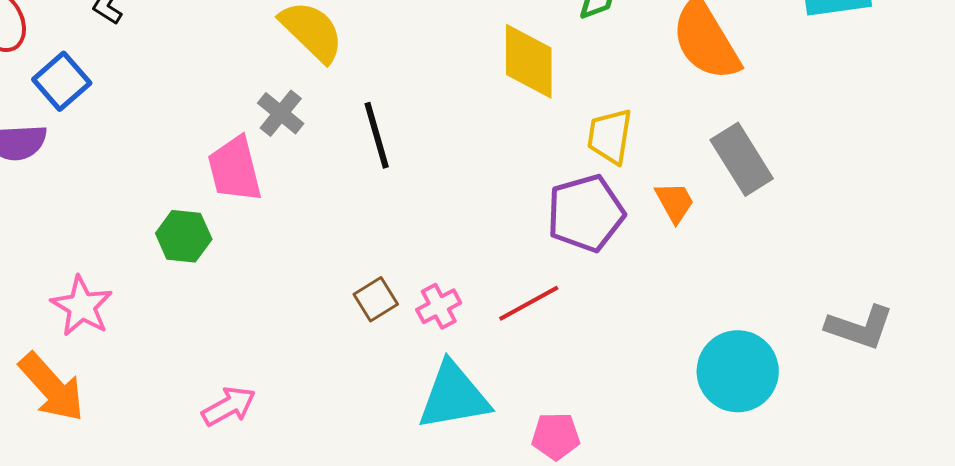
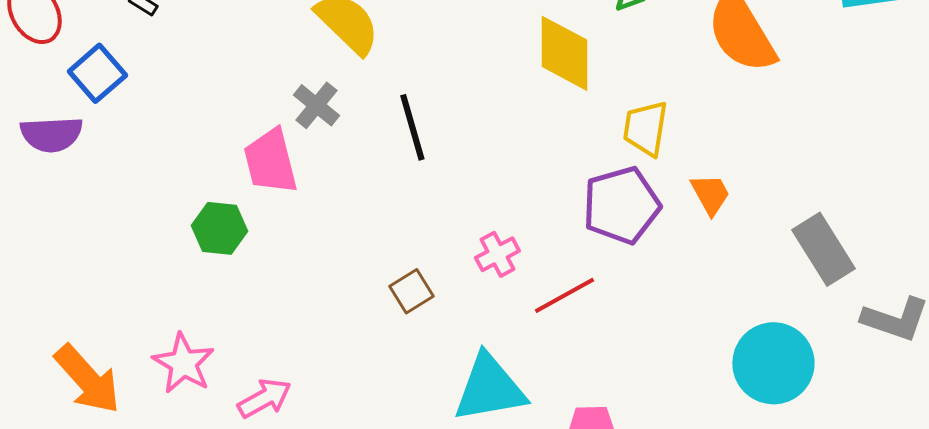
gray rectangle: (742, 159) -> (823, 249), moved
pink star: (82, 306) -> (183, 363), moved
pink cross: (439, 306) -> (497, 254), moved

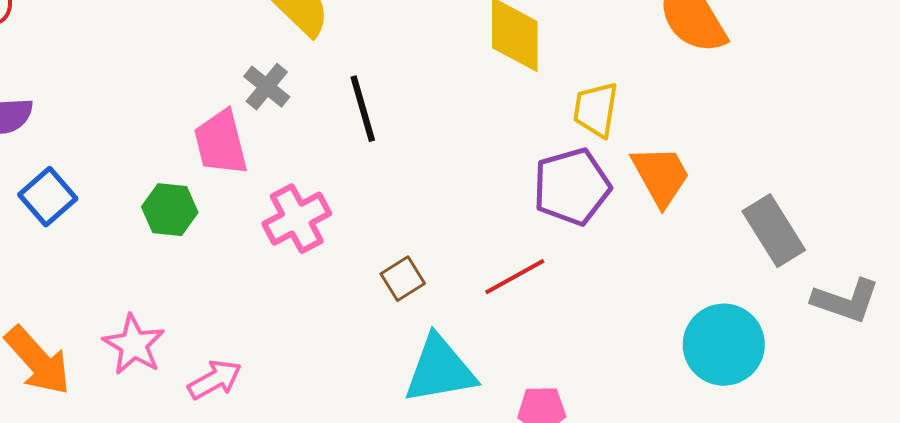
blue square: (97, 73) -> (48, 197), moved
orange trapezoid: (710, 194) -> (661, 176), size x1.5
pink cross: (497, 254) -> (297, 219), moved, size x1.5
brown square: (411, 291) -> (403, 279), moved

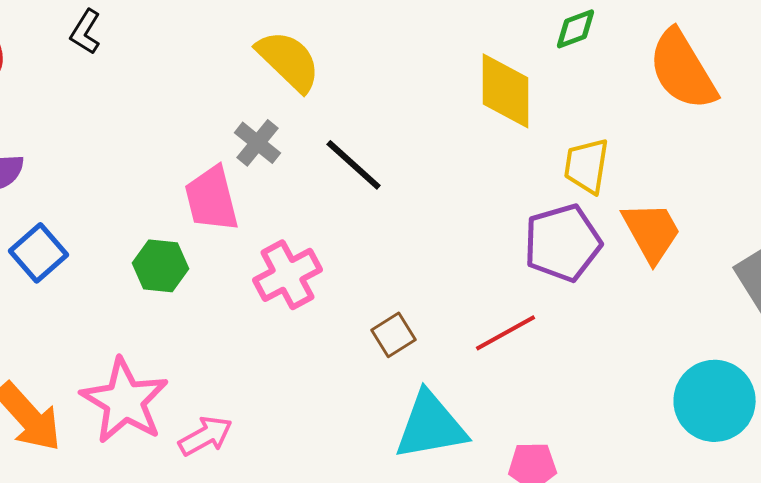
black line: (363, 109) -> (354, 165), turned -32
pink star: (134, 345) -> (125, 401), size x1.4

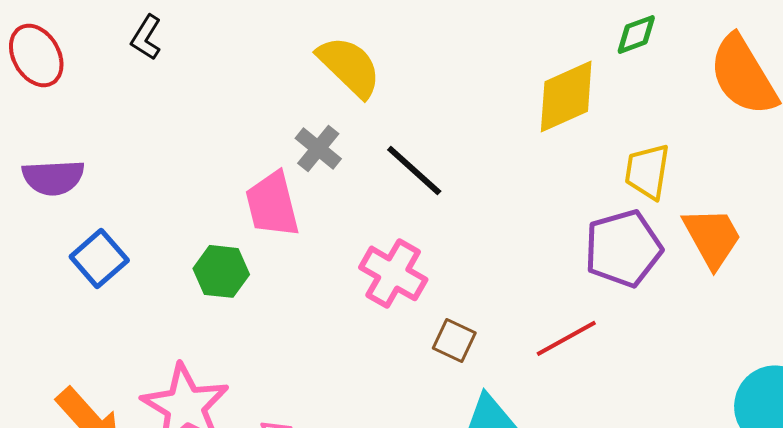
yellow diamond: (506, 91) -> (566, 96), turned 66
pink cross: (288, 275) -> (393, 273), moved, turned -32
brown square: (394, 335) -> (454, 340), turned -33

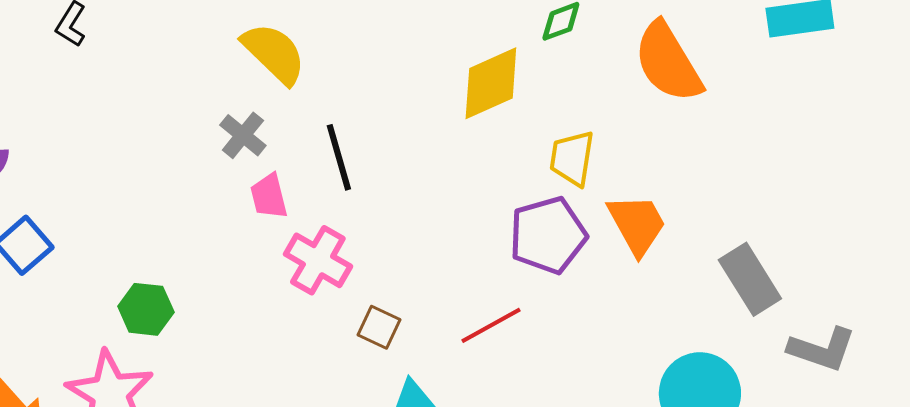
black line: (414, 170) -> (339, 157), turned 32
pink trapezoid: (272, 204) -> (269, 196), moved, size x0.7
green hexagon: (221, 271) -> (146, 309), moved

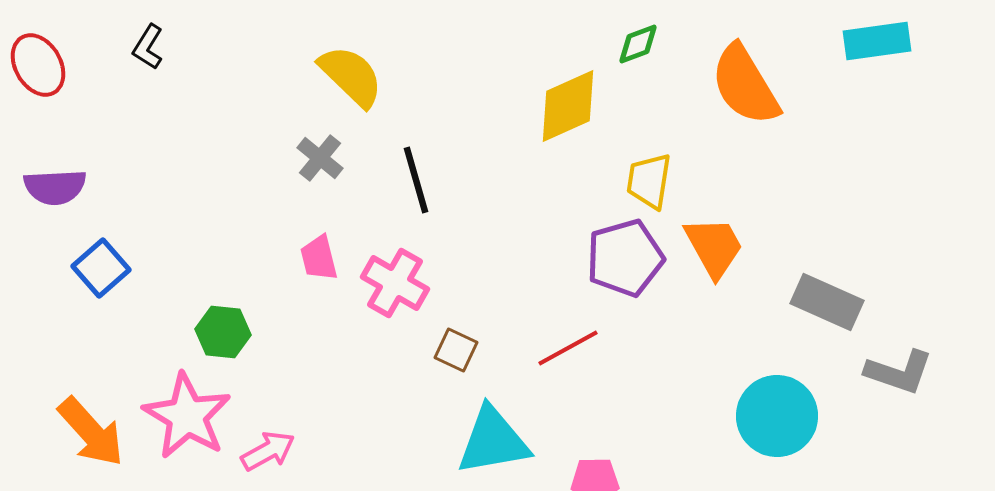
pink trapezoid: (269, 196) -> (319, 258), moved
gray rectangle: (750, 279) -> (827, 302), turned -34

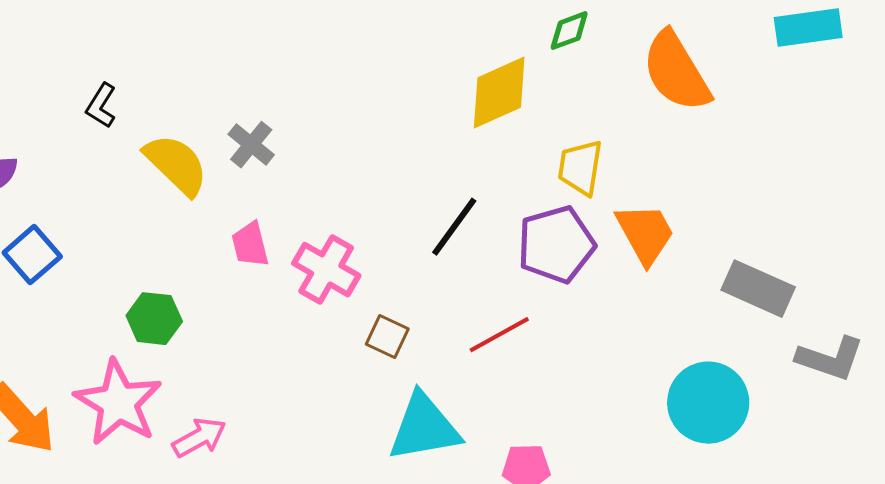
black L-shape: (148, 47) -> (101, 106), moved
yellow semicircle: (351, 76) -> (176, 165), moved
black line: (416, 180) -> (454, 227), moved, turned 52

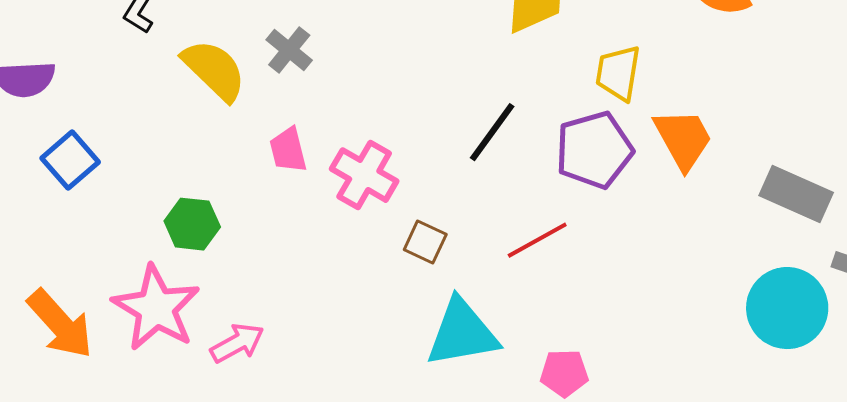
cyan circle: (708, 403) -> (787, 308), moved

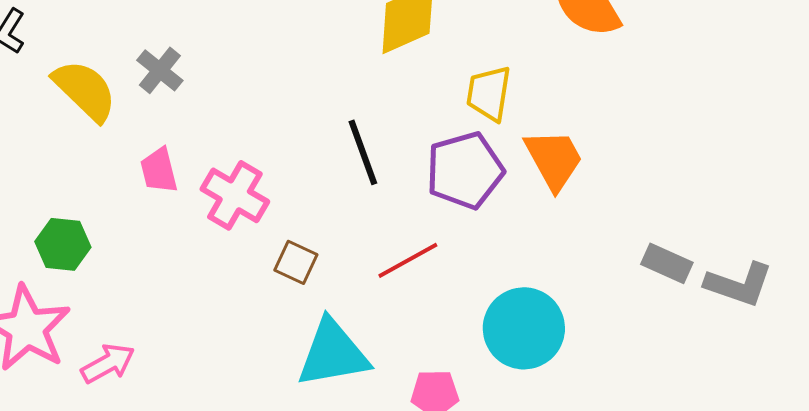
black line: (492, 132) -> (363, 152), turned -56
gray rectangle: (796, 194) -> (667, 263), moved, size x0.7
cyan circle: (787, 308) -> (524, 328), moved

